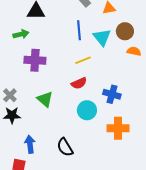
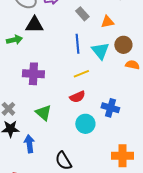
green arrow: (21, 34) -> (14, 40), moved
orange cross: (118, 128) -> (122, 156), moved
blue arrow: (30, 144) -> (29, 144), moved

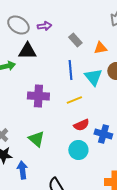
purple cross: (33, 74) -> (38, 96), moved
red semicircle: (77, 97) -> (81, 125), moved

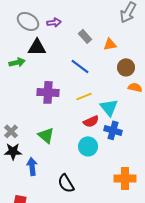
blue line: (70, 70) -> (80, 66), turned -48
cyan triangle: (93, 77) -> (109, 107), moved

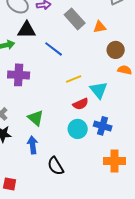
gray rectangle: (85, 36) -> (75, 19), size x1.5
blue line: (80, 66) -> (54, 49), moved
purple cross: (48, 92) -> (19, 75), moved
blue cross: (113, 130) -> (103, 126), moved
blue arrow: (32, 166) -> (33, 145), moved

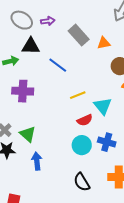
green triangle: (36, 118) -> (28, 134), moved
black semicircle: (56, 166) -> (82, 182), moved

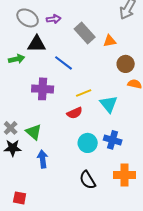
purple cross: (23, 91) -> (43, 89), moved
red semicircle: (85, 120) -> (75, 113), moved

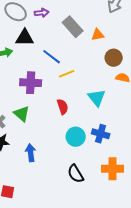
yellow line: (84, 93) -> (67, 74), moved
red semicircle: (75, 113) -> (63, 107), turned -84
green triangle: (34, 132) -> (22, 114), moved

